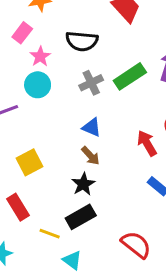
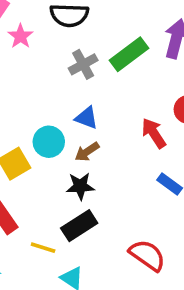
cyan circle: (38, 85) -> (49, 142), moved
brown arrow: (90, 156) -> (87, 152), turned 102
black star: (83, 184) -> (80, 186), turned 30

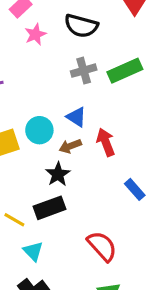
red arrow: (154, 133) -> (106, 142), moved
black star: (80, 186) -> (58, 174), turned 30

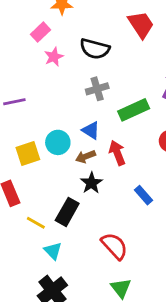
green rectangle: (125, 71) -> (134, 110), moved
black star: (58, 174) -> (91, 183), moved
black rectangle: (49, 208) -> (67, 212), turned -40

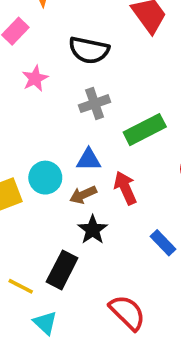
pink star: (54, 57) -> (35, 78), moved
blue triangle: (91, 130) -> (89, 160), turned -30

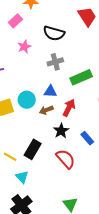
red arrow: (125, 188) -> (69, 108), turned 48
black star: (93, 230) -> (61, 131), moved
red semicircle: (127, 313) -> (66, 159), moved

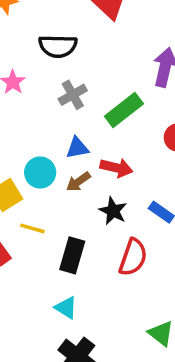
red arrow: (69, 108) -> (116, 168), turned 90
yellow line: (10, 157) -> (32, 228), moved
red semicircle: (66, 159) -> (133, 257), turned 75

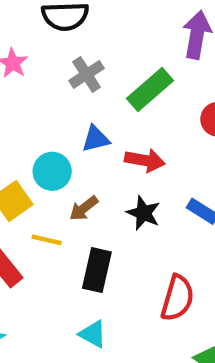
brown arrow: (78, 182) -> (84, 208), moved
red semicircle: (133, 257) -> (177, 298), moved

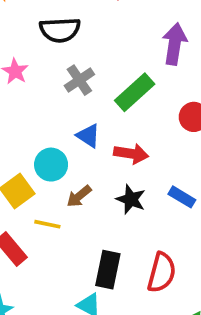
blue triangle: (96, 139) -> (88, 136), turned 48
black rectangle: (97, 270) -> (108, 270), moved

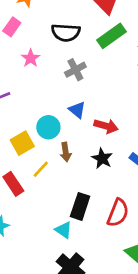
green rectangle: (135, 92) -> (112, 36), moved
brown arrow: (79, 196) -> (66, 152), turned -66
yellow line: (47, 224) -> (41, 169), turned -66

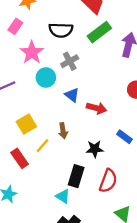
pink star: (31, 58) -> (32, 52), size x1.5
cyan circle: (48, 127) -> (46, 77), moved
black star: (102, 158) -> (95, 149), moved, turned -30

